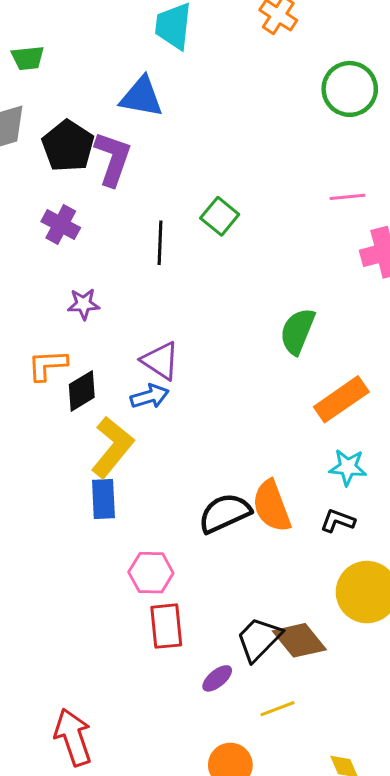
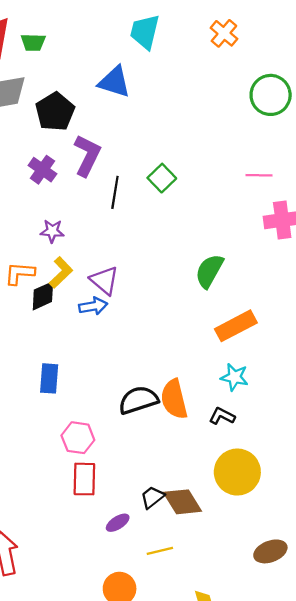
purple L-shape: (113, 159) -> (87, 155), moved
yellow L-shape: (112, 447) -> (61, 272), moved, size x0.7
black trapezoid: (259, 639) -> (152, 497), size x0.7

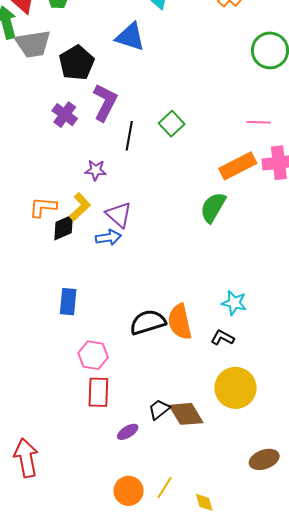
purple star: (52, 231) -> (96, 170), moved
orange rectangle: (236, 326) -> (238, 166), moved
yellow line: (160, 551) -> (165, 488), moved, turned -45

